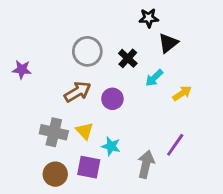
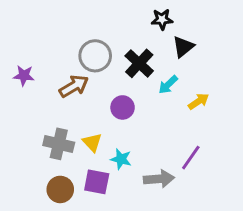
black cross: (128, 58) -> (139, 63), size x1.4
brown arrow: (78, 92) -> (74, 86), moved
gray arrow: (146, 164) -> (159, 179), turned 72

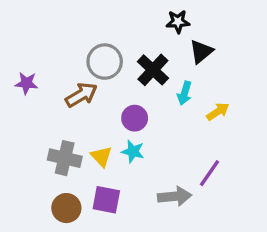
cyan arrow: (168, 85) -> (185, 93), turned -30
cyan star: (121, 159) -> (133, 151), moved

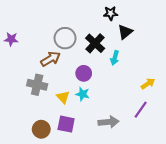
purple star: (26, 83) -> (11, 39), moved
yellow arrow: (218, 111) -> (148, 84), moved
gray cross: (65, 158) -> (37, 85), moved
purple line: (210, 173) -> (141, 110), moved

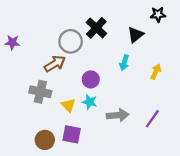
black star: (111, 13) -> (158, 14), moved
black cross: (95, 43) -> (96, 28), moved
yellow arrow: (148, 84) -> (156, 72), moved, turned -32
gray arrow: (109, 122) -> (118, 115), moved

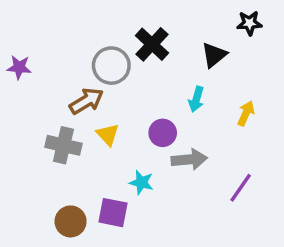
purple circle: (91, 79) -> (163, 133), moved
cyan star: (90, 102) -> (141, 182), moved
yellow triangle: (68, 105) -> (108, 135), moved
gray arrow: (118, 115) -> (189, 159), moved

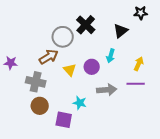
purple star: (19, 67) -> (11, 63), moved
purple circle: (163, 133) -> (92, 67), moved
yellow triangle: (108, 135) -> (70, 70), moved
purple line: (241, 188) -> (136, 84), moved, turned 54
brown circle: (71, 221) -> (40, 106), moved

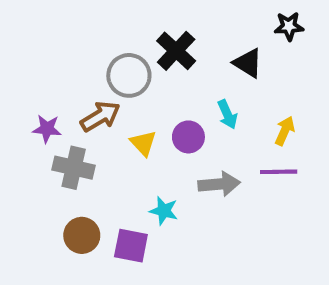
black triangle: (121, 31) -> (248, 63), turned -49
cyan arrow: (111, 56) -> (227, 114), turned -40
purple star: (11, 63) -> (47, 129), moved
brown circle: (40, 106) -> (82, 235), moved

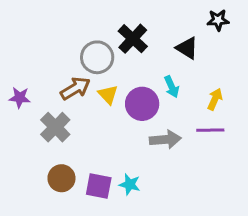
purple star: (47, 129) -> (20, 98), moved
purple circle: (188, 137) -> (142, 104), size x1.4
yellow triangle: (143, 143) -> (108, 94), moved
gray cross: (74, 168) -> (55, 127), turned 32
cyan star: (164, 211) -> (130, 184), moved

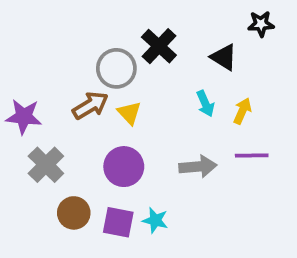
purple star: (20, 98) -> (24, 117), size x1.4
yellow arrow: (215, 99) -> (242, 111), moved
purple circle: (142, 104) -> (124, 167), moved
gray cross: (55, 127) -> (46, 165), moved

